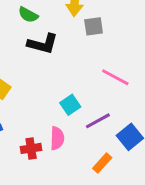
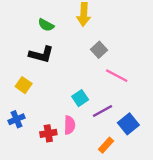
gray square: (94, 26) -> (99, 50), moved, turned -35
black L-shape: (43, 44) -> (41, 54), moved

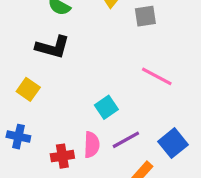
gray square: (99, 50) -> (145, 16), moved, turned 35
purple line: (103, 111) -> (126, 140), moved
blue cross: (17, 119) -> (18, 137), turned 35

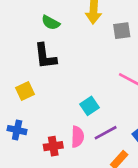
black L-shape: (53, 47) -> (45, 56), turned 68
yellow square: (28, 89) -> (25, 91), turned 30

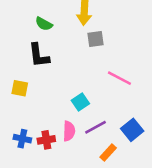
gray square: (122, 31) -> (96, 39), moved
yellow square: (25, 91) -> (20, 88), turned 36
blue cross: (17, 130) -> (22, 139), moved

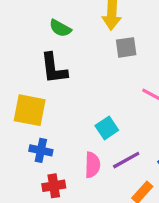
yellow square: (20, 88) -> (30, 110), size x1.5
blue cross: (22, 139) -> (41, 150), moved
red cross: (46, 140) -> (54, 186), moved

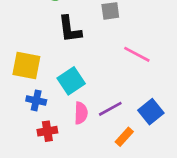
black L-shape: (54, 68) -> (70, 29), moved
cyan square: (107, 128) -> (71, 81), moved, size x1.4

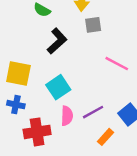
black L-shape: (70, 29) -> (57, 41), turned -125
blue cross: (36, 100) -> (16, 105), moved
red cross: (47, 131) -> (37, 132), size x1.5

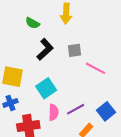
gray square: (93, 25) -> (75, 50), moved
blue cross: (16, 105) -> (10, 103), turned -32

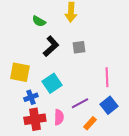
pink line: (96, 68) -> (107, 77), moved, turned 60
blue cross: (10, 103) -> (31, 97), moved
pink semicircle: (53, 112) -> (59, 117), moved

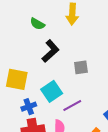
gray square: (79, 47) -> (81, 67), moved
purple line: (80, 103) -> (72, 105), moved

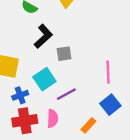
gray square: (81, 67) -> (64, 54), moved

